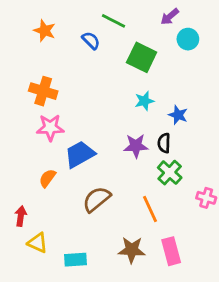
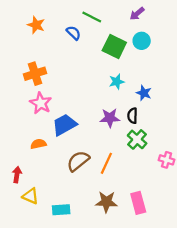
cyan circle: (188, 39) -> (142, 41), moved
orange cross: (43, 91) -> (35, 74), turned -35
pink star: (50, 128) -> (41, 103), turned 30
orange semicircle: (47, 178) -> (38, 144), turned 42
orange line: (150, 209) -> (106, 163), moved, turned 50

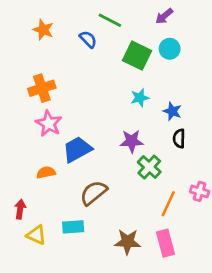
black semicircle: (133, 116) -> (179, 138), moved
green cross: (137, 139) -> (149, 167), moved
orange line: (106, 163) -> (168, 204), moved
cyan rectangle: (61, 210) -> (73, 227), moved

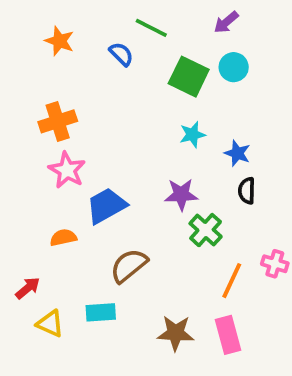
red arrow: (20, 209) -> (28, 288), turned 42

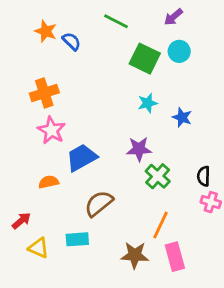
blue semicircle: (121, 54) -> (72, 41), moved
black semicircle: (247, 191) -> (204, 176), moved
orange line: (232, 281) -> (161, 225), moved

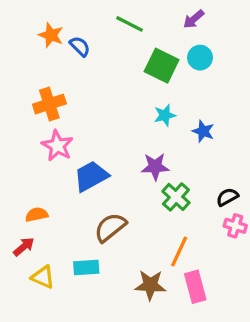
black semicircle: (204, 176) -> (227, 197), turned 60
orange semicircle: (49, 182) -> (37, 215), moved

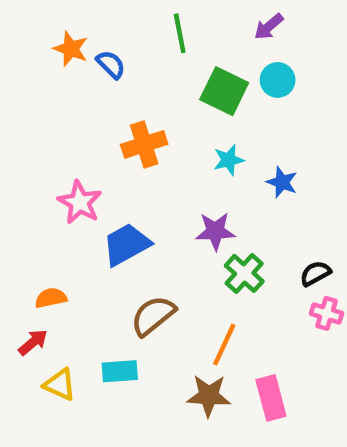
green line: (130, 24) -> (180, 33), turned 52
orange cross: (49, 104) -> (144, 144), moved
orange line: (179, 251) -> (224, 345), moved

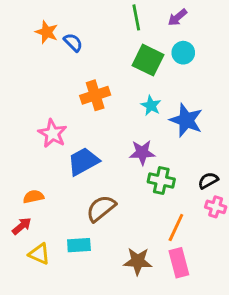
green line: (180, 33) -> (136, 17), moved
cyan star: (229, 160) -> (151, 106), turned -30
blue star: (282, 182) -> (186, 120), size x1.6
green cross: (244, 273) -> (161, 180), turned -30
orange line: (224, 345) -> (176, 227), moved

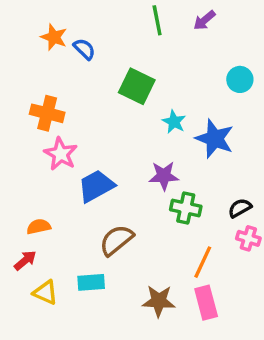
cyan circle: (183, 53) -> (240, 79), moved
green square: (148, 60) -> (137, 86), moved
orange cross: (95, 95) -> (47, 113), moved, turned 32

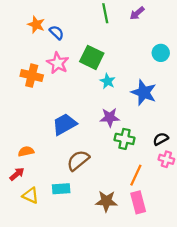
cyan star: (174, 122) -> (108, 81), moved
pink star: (61, 154) -> (58, 63), moved

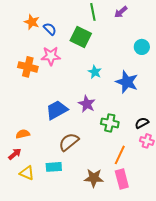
green square: (92, 57) -> (81, 37), moved
pink star: (58, 63) -> (51, 56), turned -30
purple star: (110, 117) -> (87, 104), moved, turned 30

